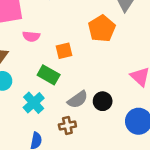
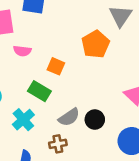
orange square: (64, 51) -> (56, 66), turned 35

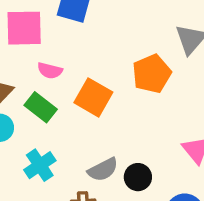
orange square: (56, 66) -> (93, 97), size x1.5
green rectangle: (39, 91) -> (41, 107), moved

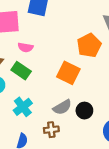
orange square: (93, 97) -> (68, 73), moved

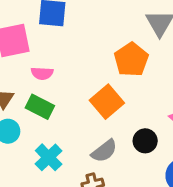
orange square: (68, 73) -> (107, 102), turned 30
black circle: (84, 111) -> (145, 141), moved

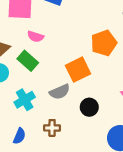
black circle: (145, 141) -> (89, 107), moved
gray semicircle: (104, 151) -> (60, 92), moved

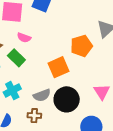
gray semicircle: (60, 92) -> (42, 95), moved
black circle: (89, 107) -> (67, 99), size x1.6

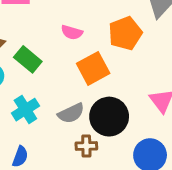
pink semicircle: (24, 38) -> (72, 32), moved
brown cross: (34, 116) -> (86, 146), moved

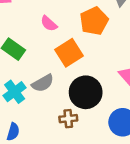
pink semicircle: (72, 32) -> (49, 24), turned 30
gray semicircle: (71, 113) -> (43, 83), moved

